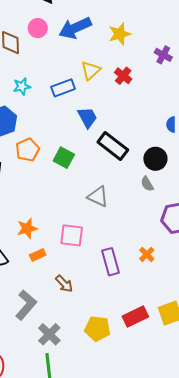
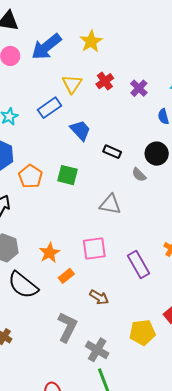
purple cross: (163, 55) -> (139, 88), moved, turned 30
red cross: (123, 76) -> (105, 81), turned 30
black rectangle: (113, 146) -> (112, 152), size x0.6
gray semicircle: (147, 184) -> (139, 175), moved

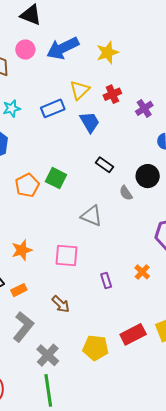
blue trapezoid: (80, 130) -> (90, 122), moved
orange pentagon: (30, 176) -> (27, 185), moved
purple rectangle: (138, 264) -> (106, 281), size x0.6
orange rectangle: (66, 276) -> (19, 290), moved

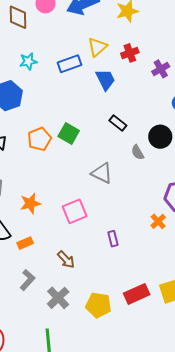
pink square: (66, 256) -> (75, 211), turned -30
orange cross: (142, 272) -> (158, 221), moved
gray L-shape: (23, 327) -> (28, 280), size x0.7
gray cross: (48, 355) -> (58, 298), moved

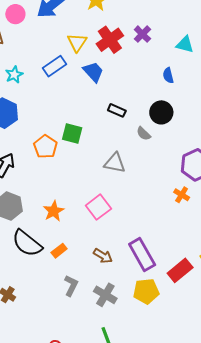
red cross: (130, 53) -> (110, 40), size x1.5
purple cross: (161, 69) -> (142, 34), moved
purple rectangle: (113, 239) -> (142, 254), moved, size x2.0

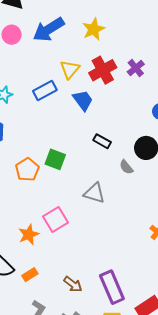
pink square: (98, 207) -> (56, 219), moved

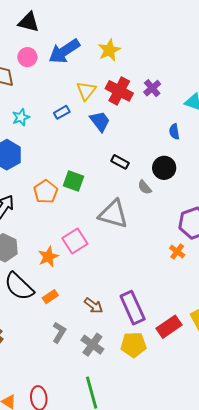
red cross: (103, 70) -> (119, 91), turned -32
blue rectangle: (45, 90) -> (62, 112), size x0.7
gray triangle: (94, 193) -> (113, 214), size x1.4

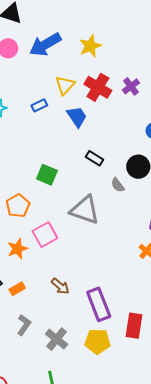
orange pentagon: (46, 192) -> (18, 206), moved
brown arrow: (93, 306) -> (60, 286), moved
red rectangle: (169, 327) -> (134, 326), turned -50

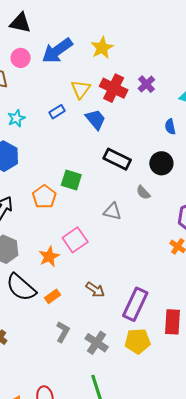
black rectangle: (95, 158) -> (117, 159), size x1.5
gray semicircle: (118, 185) -> (143, 192), moved
orange pentagon: (18, 206) -> (44, 197), moved
gray triangle: (85, 210) -> (112, 211), size x0.6
purple rectangle: (99, 304) -> (135, 304), turned 52

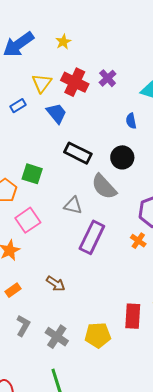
yellow star: (102, 48) -> (63, 42), size x0.7
gray semicircle: (143, 192) -> (104, 187), size x1.8
pink square: (75, 240) -> (28, 220), moved
purple rectangle: (135, 304) -> (92, 237), moved

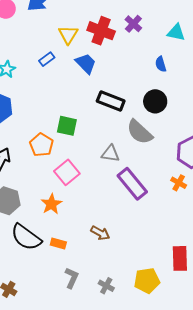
purple rectangle: (92, 237) -> (132, 184), turned -60
orange rectangle: (13, 290) -> (58, 243), turned 56
gray cross: (57, 337) -> (106, 286), size x0.7

